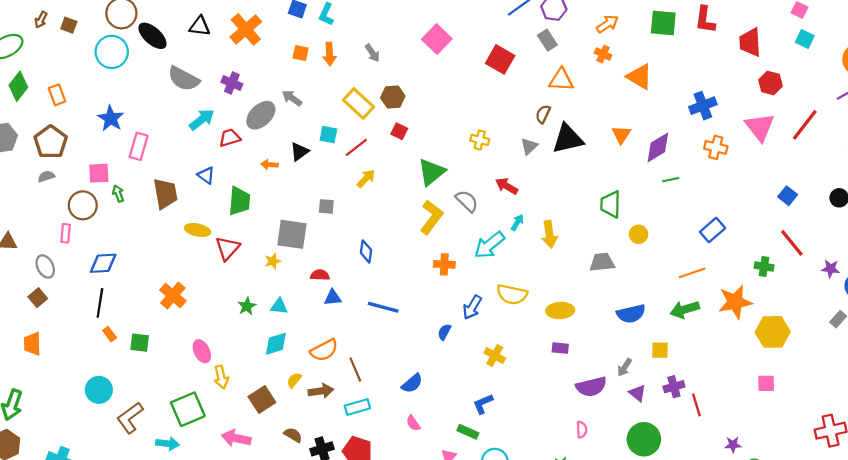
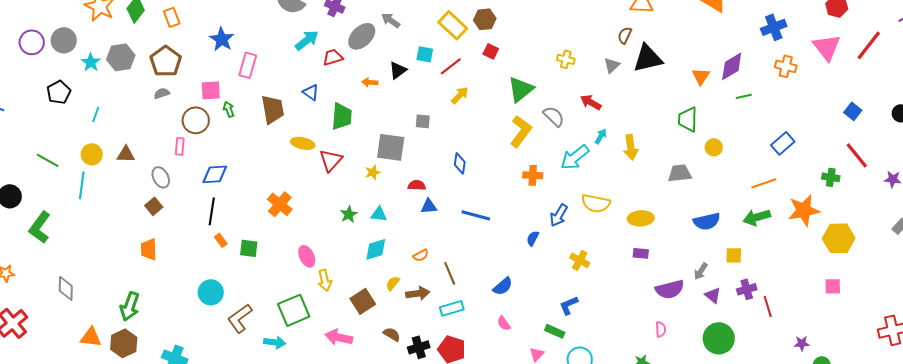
orange triangle: (621, 135) -> (701, 76), moved
orange semicircle: (324, 350) -> (421, 255), size x0.6

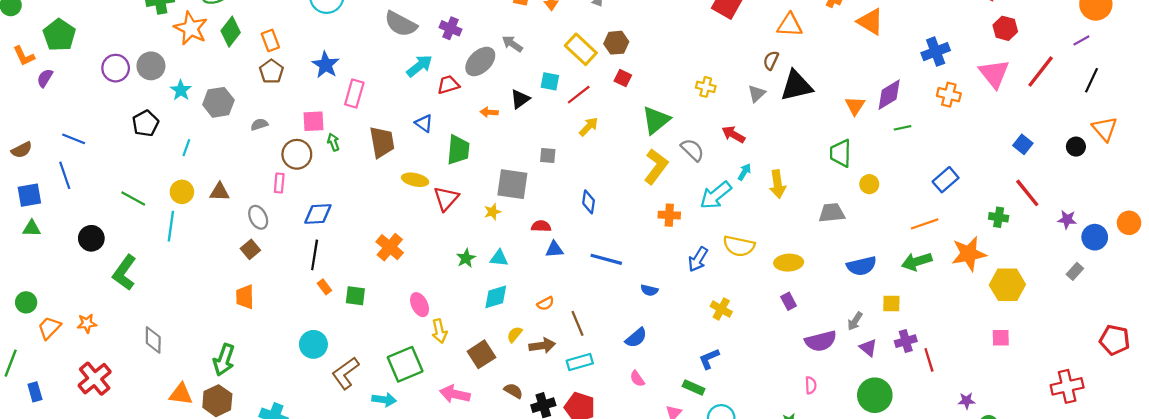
gray hexagon: (121, 57) -> (218, 102), moved
brown pentagon: (166, 61) -> (271, 71), moved, size x0.7
blue semicircle: (533, 238) -> (649, 290), moved, turned -105
purple rectangle: (641, 253) -> (789, 301), turned 56

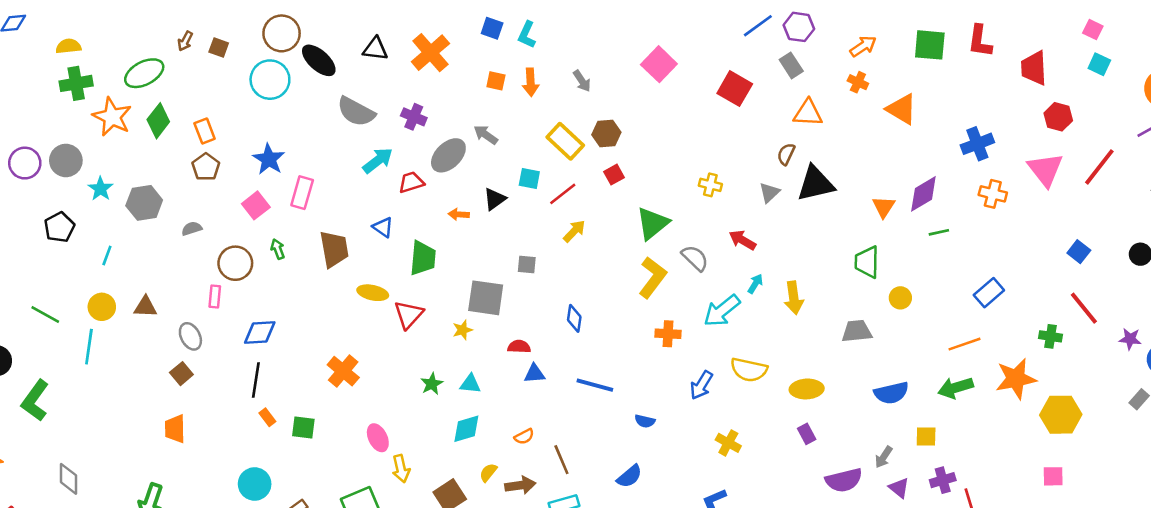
red square: (623, 78) -> (614, 175), turned 35
pink square: (313, 121) -> (256, 205), moved, turned -35

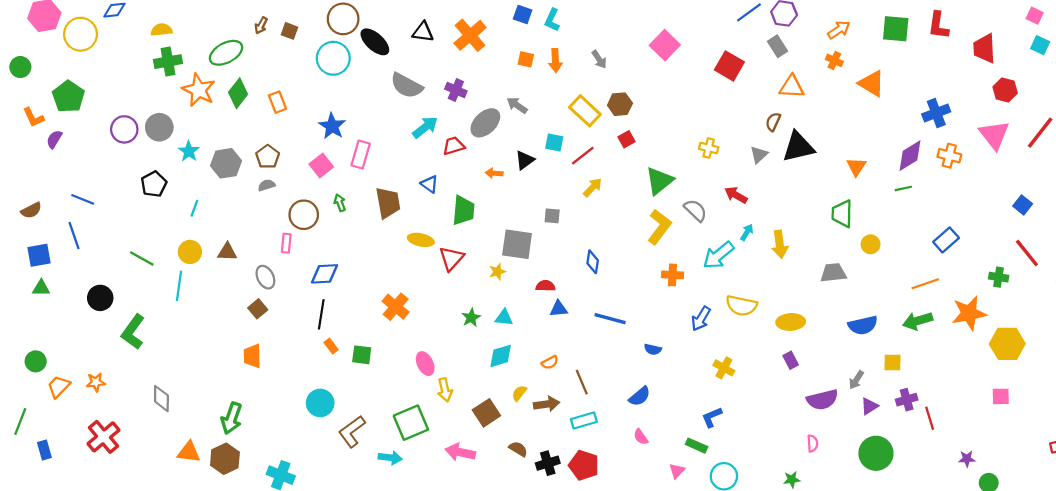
brown pentagon: (206, 167) -> (268, 157), moved
purple diamond: (923, 194) -> (910, 156), moved
purple triangle: (899, 488) -> (869, 406), turned 48

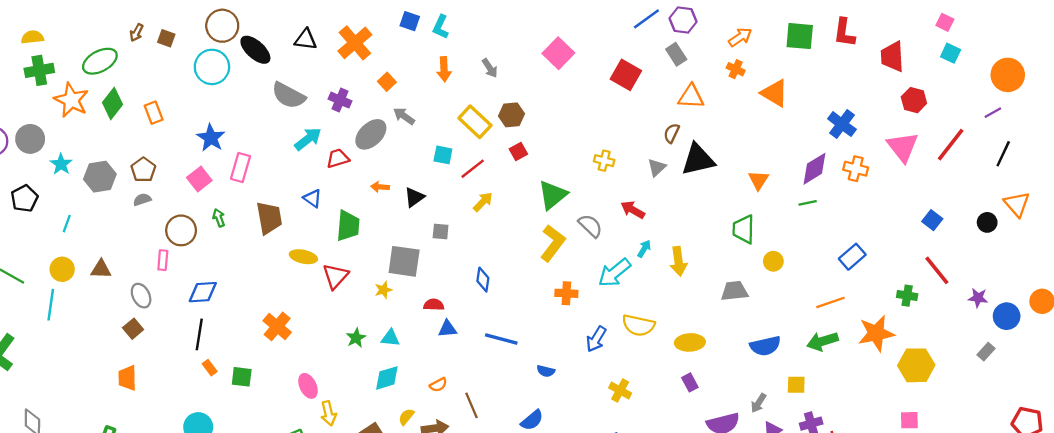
orange square: (526, 59) -> (387, 82), moved, turned 35
blue cross: (936, 113) -> (842, 124), turned -32
black triangle: (525, 160) -> (414, 197), moved

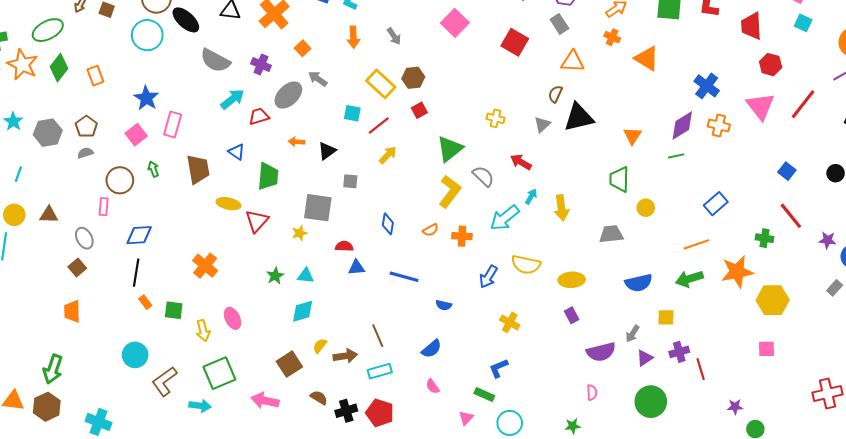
orange semicircle: (438, 385) -> (431, 230), moved
yellow arrow: (329, 413) -> (203, 331), moved

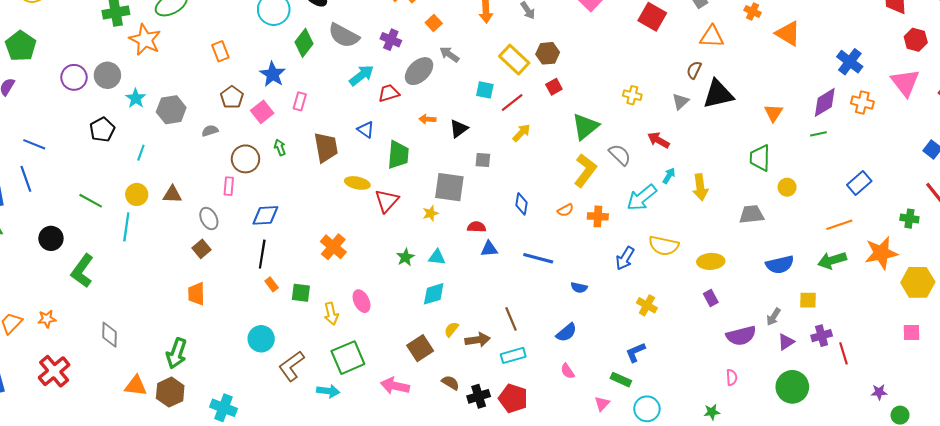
green diamond: (59, 68) -> (304, 43), moved
pink rectangle: (173, 124) -> (300, 101), size x0.7
brown pentagon: (86, 126) -> (232, 97), moved

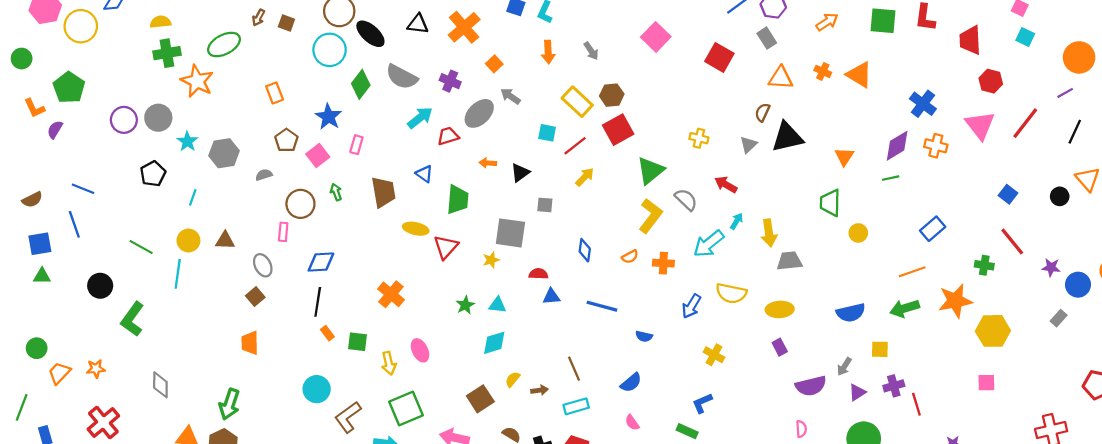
orange cross: (753, 11) -> (823, 71), moved
red square: (554, 87) -> (618, 130), size x1.8
gray trapezoid: (752, 214) -> (789, 261), moved
brown arrow: (478, 340) -> (540, 390), size x0.7

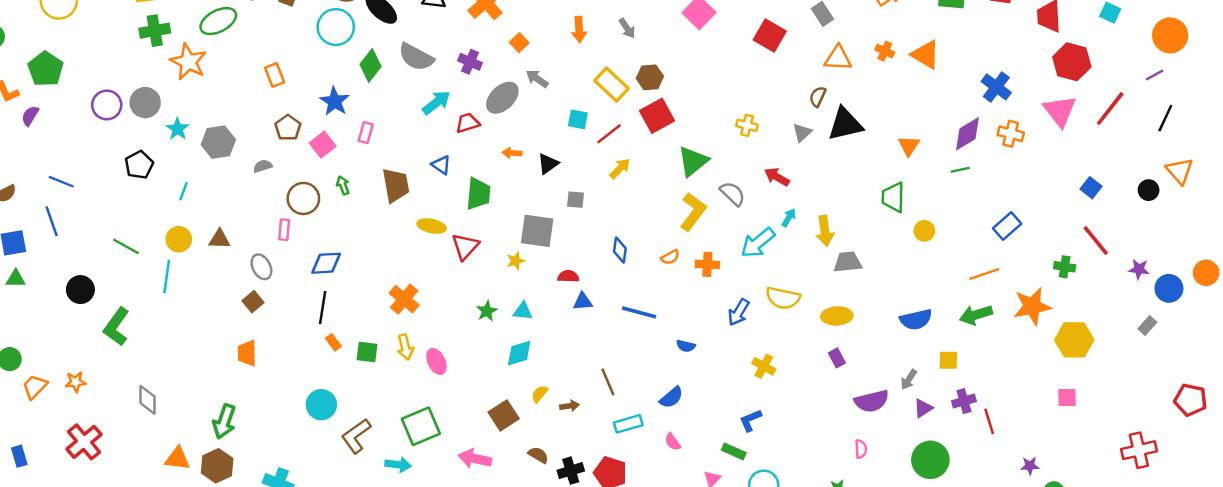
red hexagon: (991, 81) -> (1072, 62), size x1.4
yellow arrow: (389, 363) -> (405, 347), moved
cyan rectangle: (576, 406) -> (628, 424), moved

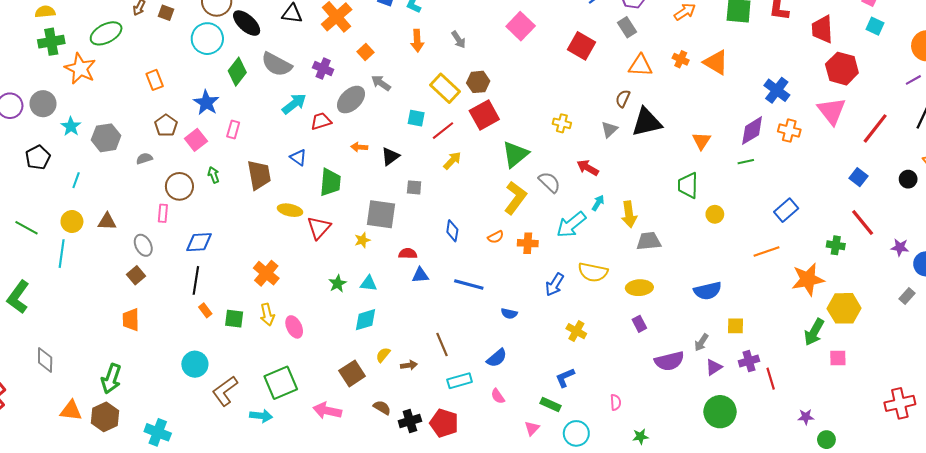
red line: (1110, 109) -> (875, 128), moved
green arrow: (976, 315) -> (814, 332), moved, turned -44
pink semicircle: (861, 449) -> (616, 402), moved

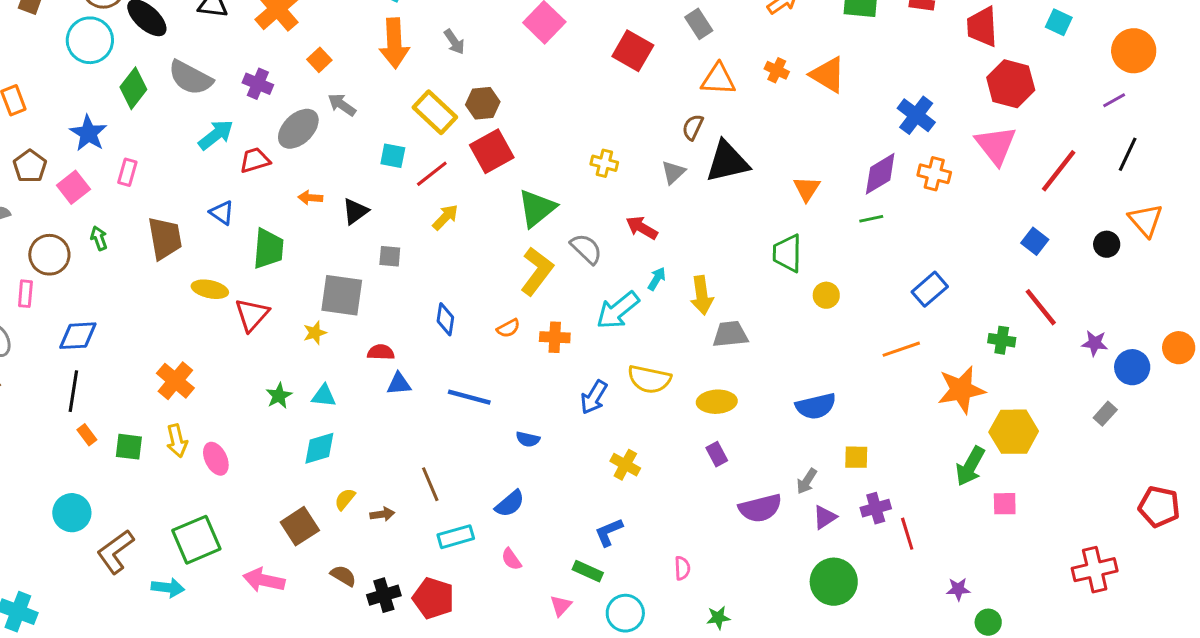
orange arrow: (417, 41) -> (394, 43), size x1.5

